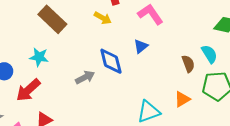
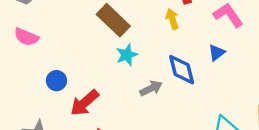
yellow arrow: (103, 18) -> (172, 19), turned -138
cyan star: (39, 57) -> (127, 55), moved, turned -30

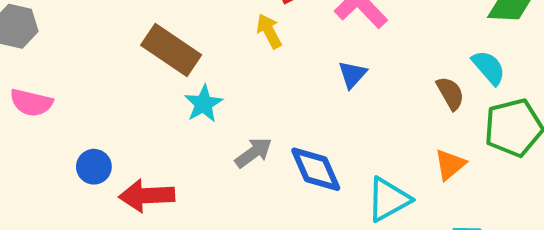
blue diamond: (182, 70) -> (316, 169), moved
red arrow: (84, 103) -> (147, 196), turned 48

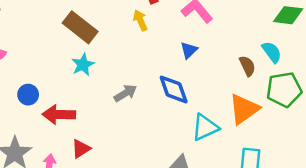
cyan star: (204, 104) -> (83, 65), moved
orange triangle: (450, 164) -> (244, 109), size x1.6
blue diamond: (316, 169) -> (174, 89), moved

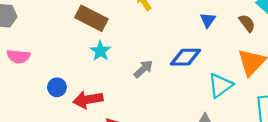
blue triangle: (189, 50) -> (208, 20), moved
blue diamond: (174, 89) -> (186, 57), turned -60

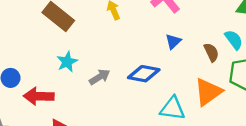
cyan star: (100, 51) -> (67, 62), moved
cyan triangle: (220, 85) -> (173, 109), turned 32

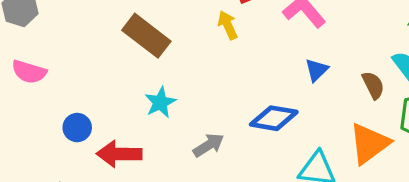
gray arrow: (100, 77) -> (209, 145), moved

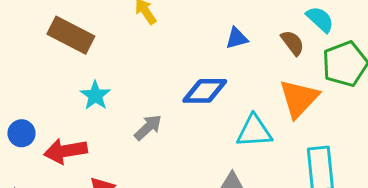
blue triangle: (317, 70) -> (237, 38), turned 40

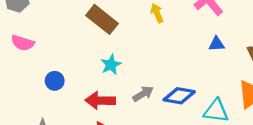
blue diamond: (205, 91) -> (179, 96), moved
red arrow: (65, 151) -> (100, 101), moved

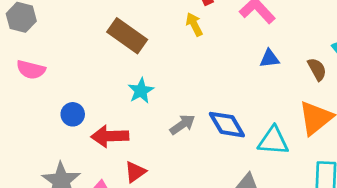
blue diamond: (179, 96) -> (227, 125), turned 52
red arrow: (100, 101) -> (110, 136), moved

